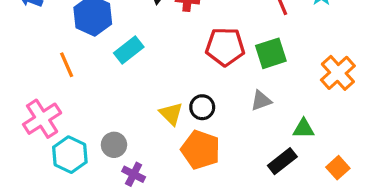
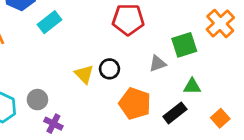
green square: (271, 53) -> (184, 45), moved
orange cross: (338, 73) -> (220, 24), moved
orange pentagon: (201, 150) -> (135, 104), moved

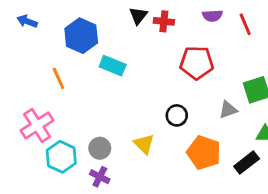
cyan rectangle: (49, 22) -> (113, 66), turned 60
yellow triangle: (84, 74) -> (144, 144), moved
purple cross: (53, 124) -> (100, 177), moved

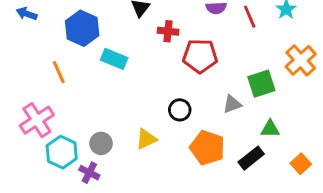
red cross: (164, 21) -> (168, 31), moved
yellow triangle: (144, 144) -> (146, 139), turned 50
purple cross: (100, 177) -> (89, 173), moved

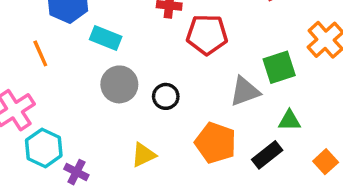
gray triangle: (232, 104) -> (245, 91), size x1.4
black circle: (180, 110) -> (166, 96), moved
yellow triangle: (146, 139) -> (143, 155), moved
gray circle: (101, 143) -> (119, 84), moved, size x1.4

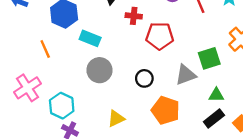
black circle: (166, 96) -> (144, 78), moved
cyan hexagon: (44, 148) -> (62, 106), moved
black rectangle: (267, 155) -> (214, 119), moved

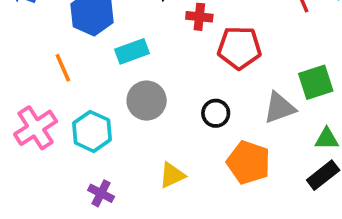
cyan rectangle: (90, 38) -> (132, 51), turned -42
cyan hexagon: (62, 106) -> (92, 131), moved

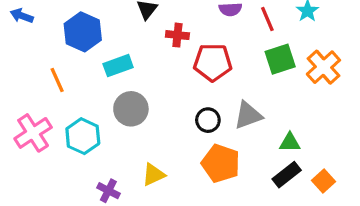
green square: (316, 82) -> (280, 59), moved
black circle: (216, 113) -> (208, 120), moved
purple cross: (101, 193) -> (108, 191), moved

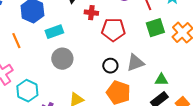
cyan hexagon: (83, 136) -> (27, 91), moved

